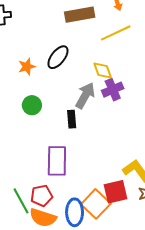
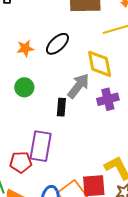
yellow diamond: (103, 70) -> (100, 64), size x1.4
purple cross: (113, 90) -> (108, 99), moved
red pentagon: (42, 196) -> (21, 162), moved

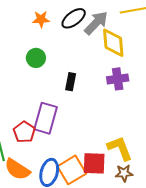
gray arrow: (78, 86) -> (96, 23), moved
red pentagon: (21, 162) -> (24, 132), turned 30

